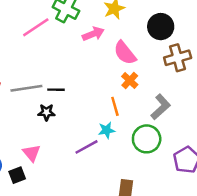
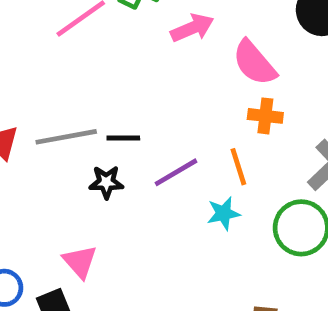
orange cross: (130, 80) -> (265, 116), turned -35
purple line: (86, 147) -> (176, 172), moved

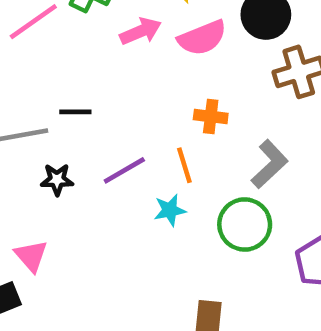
pink semicircle: (254, 63) -> (202, 38), moved, turned -72
black line: (123, 138) -> (75, 112), moved

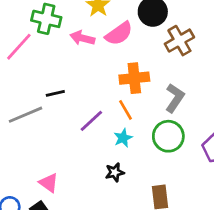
pink arrow: (141, 31) -> (82, 38), turned -130
orange cross: (211, 116) -> (134, 78), size x1.5
black star: (57, 180) -> (115, 172), moved

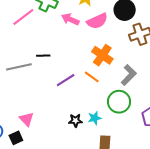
orange cross: (134, 78) -> (102, 55), turned 30
orange line: (126, 110) -> (92, 77), turned -35
cyan star: (123, 138) -> (95, 118), moved

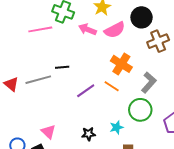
pink line: (23, 17) -> (40, 29), turned 30
black star: (75, 120) -> (89, 134), moved

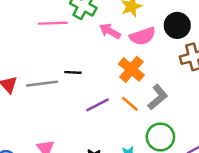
orange cross: (121, 64) -> (131, 69), moved
gray L-shape: (149, 83) -> (158, 97), moved

